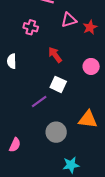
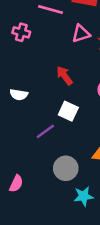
pink cross: (31, 27) -> (21, 32), moved
white semicircle: (12, 61) -> (19, 95), moved, turned -80
cyan star: (71, 165) -> (84, 196), moved

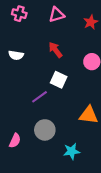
pink triangle: (81, 34) -> (57, 15), moved
white semicircle: (19, 95) -> (16, 55), moved
gray circle: (66, 168) -> (45, 130), moved

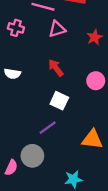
purple line: (39, 97) -> (48, 128), moved
gray circle: (45, 130) -> (32, 156), moved

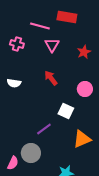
pink triangle: (57, 29) -> (52, 45), turned -42
white square: (59, 101) -> (66, 111), moved
orange triangle: (92, 139) -> (82, 139), turned -30

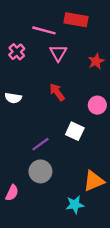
pink cross: (17, 44) -> (17, 52), turned 32
purple line: (44, 129) -> (40, 144), moved
orange triangle: (82, 139) -> (94, 181), moved
gray circle: (31, 153) -> (40, 171), moved

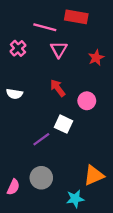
pink circle: (97, 105) -> (87, 101), moved
white square: (75, 131) -> (63, 124), moved
gray circle: (40, 171) -> (41, 178), moved

